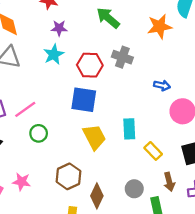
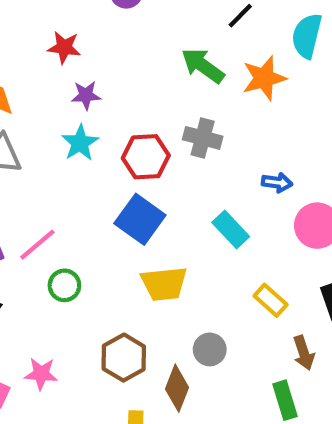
green arrow: (108, 18) -> (203, 66), moved
blue square: (84, 100) -> (140, 219), turned 32
cyan rectangle: (129, 129) -> (231, 230), moved, turned -36
yellow trapezoid: (94, 137) -> (164, 284), turned 116
gray circle: (134, 189) -> (210, 349), moved

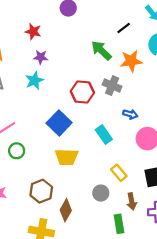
gray cross: (203, 138) -> (112, 86), moved
red hexagon: (146, 157) -> (82, 92), moved
gray circle: (210, 349) -> (101, 193), moved

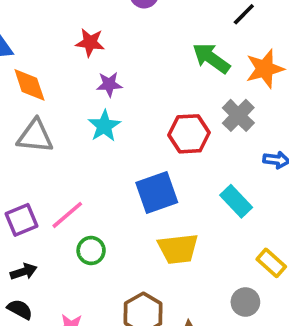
gray cross: (112, 86) -> (238, 115), turned 30
blue square: (59, 123) -> (157, 192), turned 35

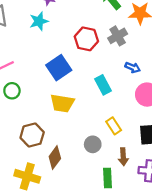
blue square: (157, 192) -> (59, 68), turned -30

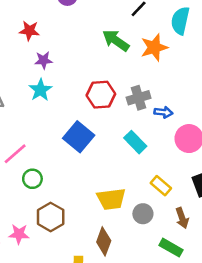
gray cross: (118, 36) -> (139, 98), moved, turned 30
yellow trapezoid: (62, 103) -> (111, 199), moved
brown hexagon: (32, 135) -> (51, 217), moved
green rectangle: (107, 178) -> (171, 248), turned -42

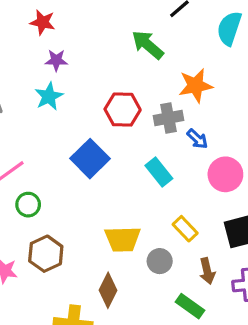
orange star: (154, 47) -> (196, 86), moved
blue arrow: (163, 112) -> (197, 139), turned 30

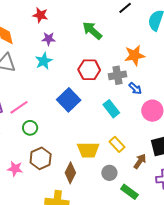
green arrow: (148, 45) -> (92, 31), moved
yellow rectangle: (185, 229) -> (117, 144), moved
gray circle: (160, 261) -> (109, 173), moved
brown arrow: (207, 271) -> (140, 161), moved, turned -133
brown diamond: (108, 290) -> (70, 173), moved

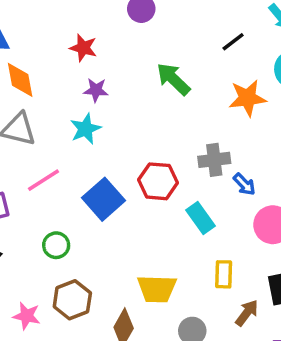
orange star: (135, 55) -> (247, 98), moved
red hexagon: (89, 70) -> (158, 181), moved
blue square: (69, 100) -> (103, 199), moved
pink line: (19, 107) -> (44, 180), moved
yellow rectangle: (117, 144) -> (224, 274), moved, turned 42

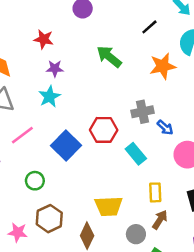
brown arrow: (247, 313) -> (160, 220), moved

